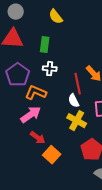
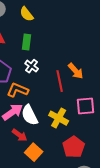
yellow semicircle: (56, 17) -> (27, 14), moved
white cross: (50, 69) -> (32, 66), turned 32
white semicircle: (74, 101) -> (30, 115), moved, size x1.5

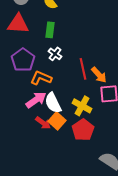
orange arrow: (76, 71) -> (99, 75), moved
red pentagon: (74, 147) -> (83, 130), moved
orange square: (34, 152) -> (57, 121), moved

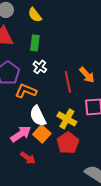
orange arrow: (99, 75) -> (87, 75), moved
pink arrow: (36, 100) -> (21, 134), moved
red arrow: (43, 123) -> (28, 158), moved

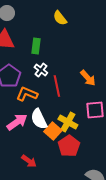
yellow semicircle: (35, 15) -> (60, 18), moved
red line: (68, 82) -> (57, 86), moved
pink arrow: (21, 134) -> (17, 122), moved
orange square: (42, 134) -> (53, 131), moved

